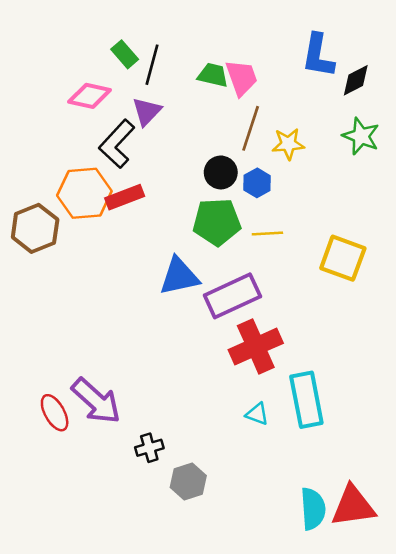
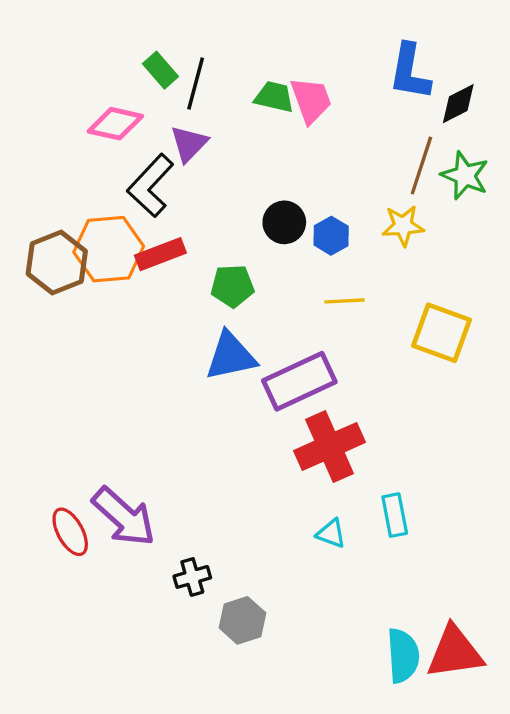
brown line: (251, 128) -> (421, 165), moved
yellow star: (288, 144) -> (403, 226), moved
green pentagon: (217, 222) -> (232, 286), moved, size x0.7
brown hexagon: (35, 228) -> (57, 262), moved
cyan rectangle: (306, 400) -> (395, 515), size x0.6

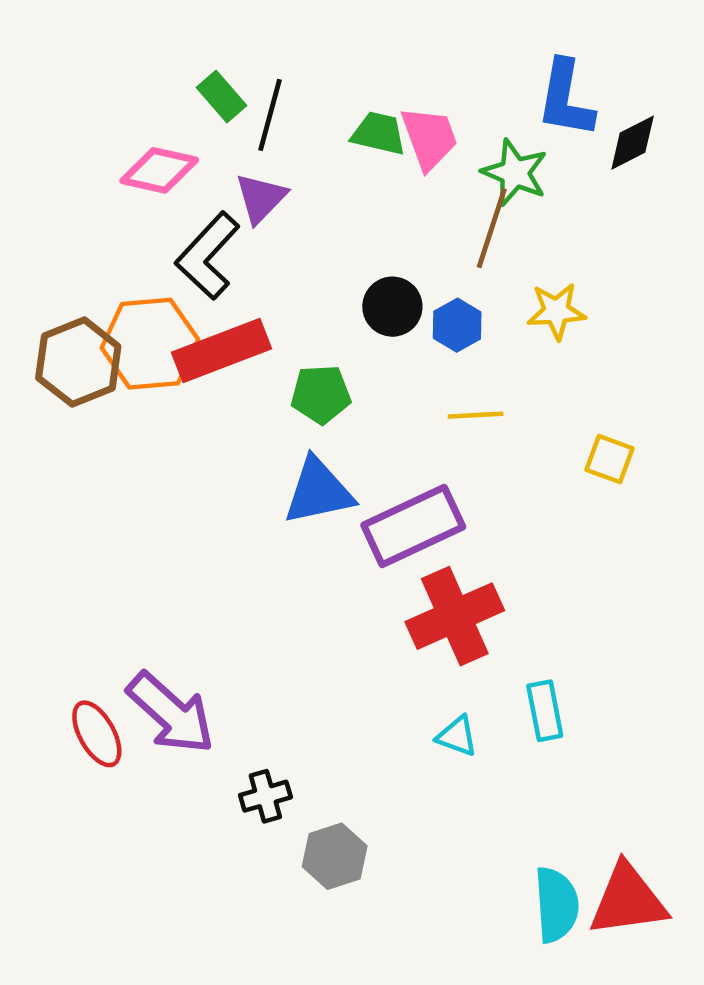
brown line: (421, 165) -> (492, 228), moved
green star: (465, 176) -> (515, 173), moved
red rectangle: (160, 254) -> (222, 350), size x1.4
yellow square: (442, 333) -> (609, 459), size x0.6

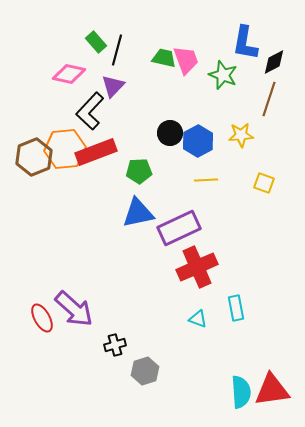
brown line: (492, 228) -> (269, 99), moved
blue hexagon: (457, 325) -> (198, 141), size x1.4
yellow square: (609, 459) -> (264, 183), moved

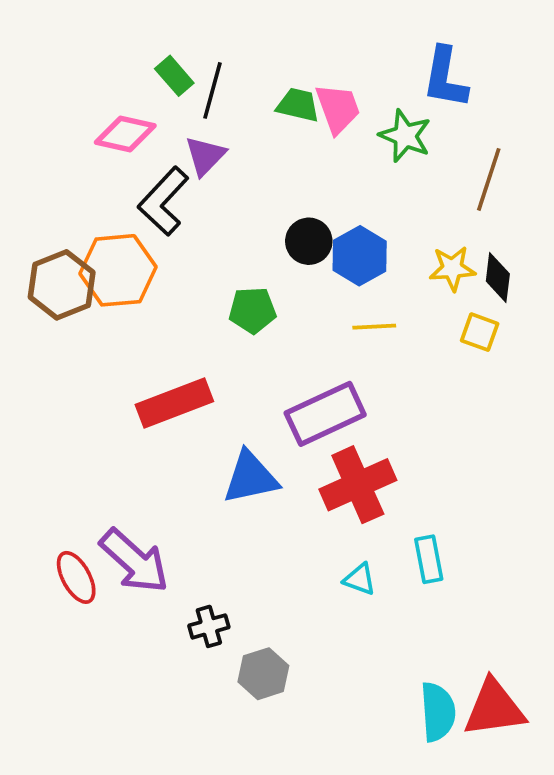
black diamond: (274, 62) -> (498, 278), moved, turned -56
yellow star: (241, 135) -> (452, 268), moved
red rectangle: (96, 152) -> (174, 403), moved
blue triangle: (138, 213) -> (251, 477), moved

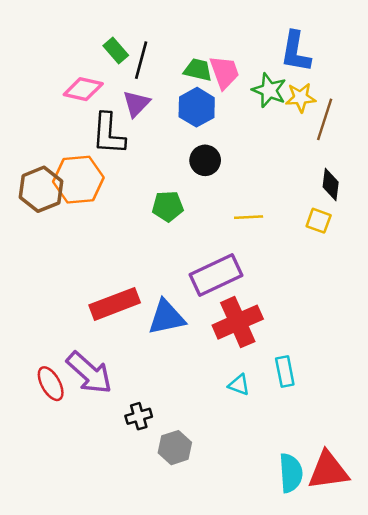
black L-shape: (163, 201) -> (109, 134), turned -39
blue hexagon: (360, 256) -> (197, 107), moved
yellow star: (452, 268) -> (300, 98), moved
red rectangle: (174, 403) -> (115, 304), moved

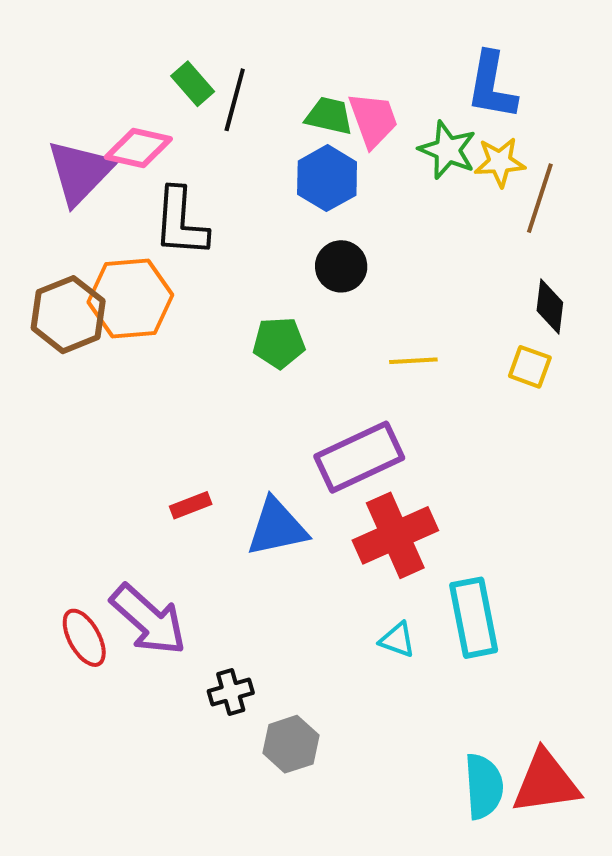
purple triangle: (136, 104) -> (80, 172), moved, size x1.5
red rectangle: (115, 304) -> (191, 505), size x0.5
cyan rectangle: (285, 372) -> (474, 618), size x1.5

